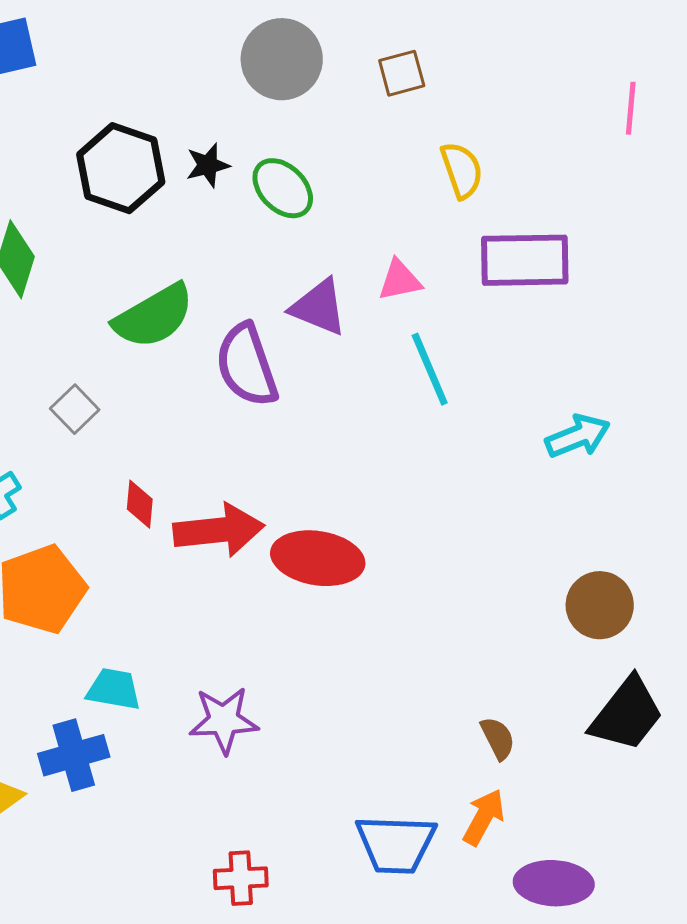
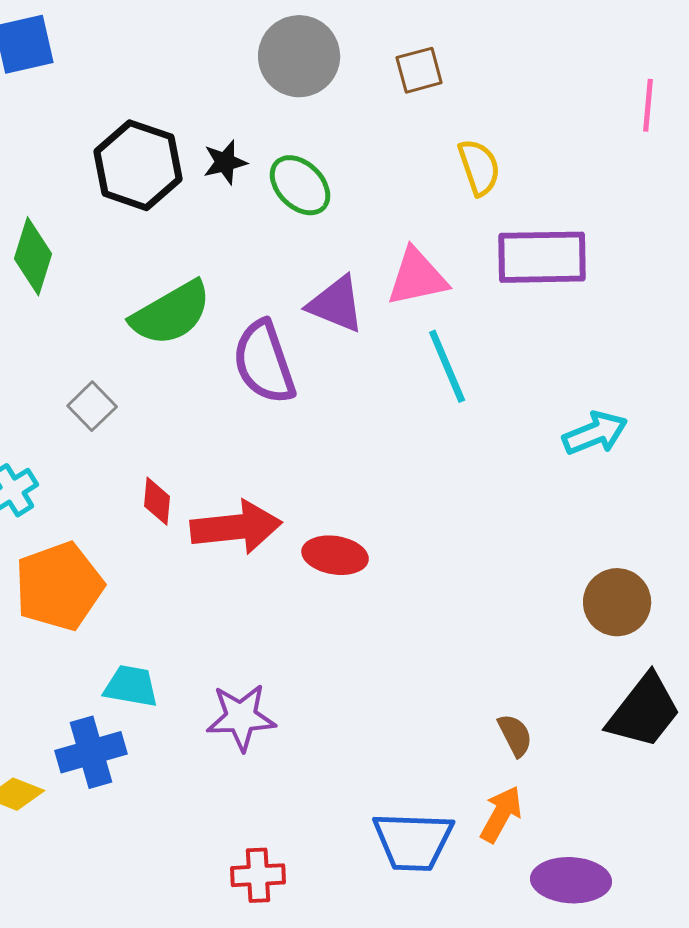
pink triangle: (400, 280) -> (417, 277), size x1.4
red ellipse: (318, 558) -> (335, 555), size x0.7

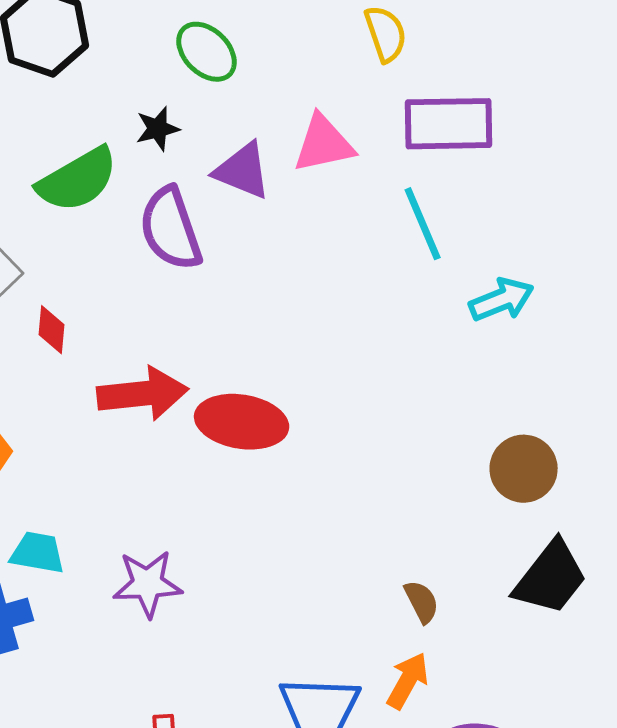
black star: (225, 162) -> (158, 129), moved
cyan line: (447, 366) -> (423, 224), moved
red diamond: (157, 501) -> (52, 330), moved
red ellipse: (335, 555) -> (242, 422), size x1.4

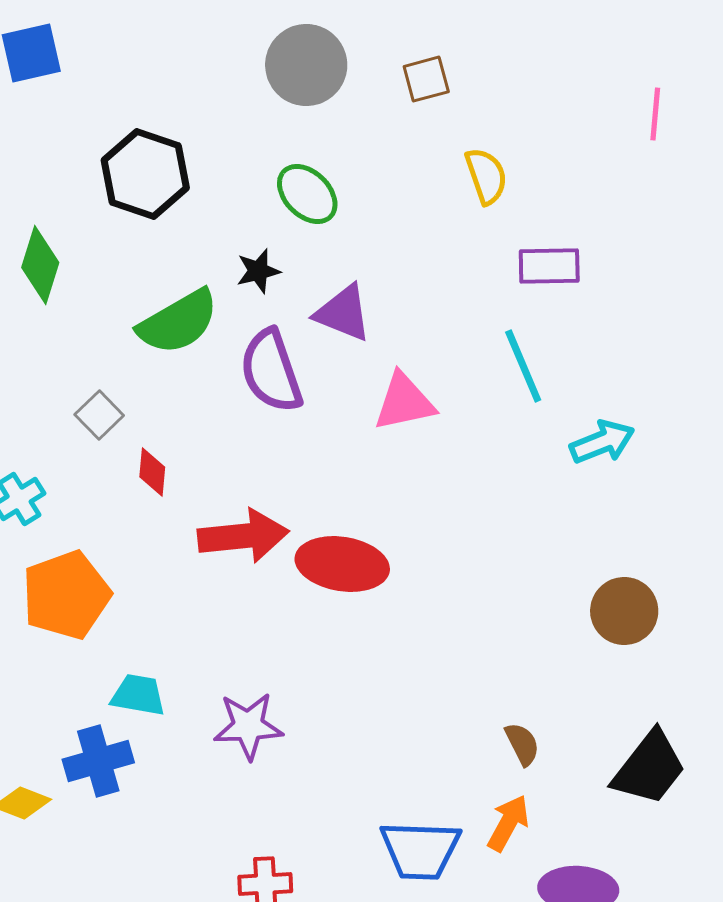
purple rectangle: (449, 124) -> (549, 266), size x0.7
pink triangle: (324, 144) -> (404, 402), moved
black trapezoid: (551, 578) -> (649, 768), moved

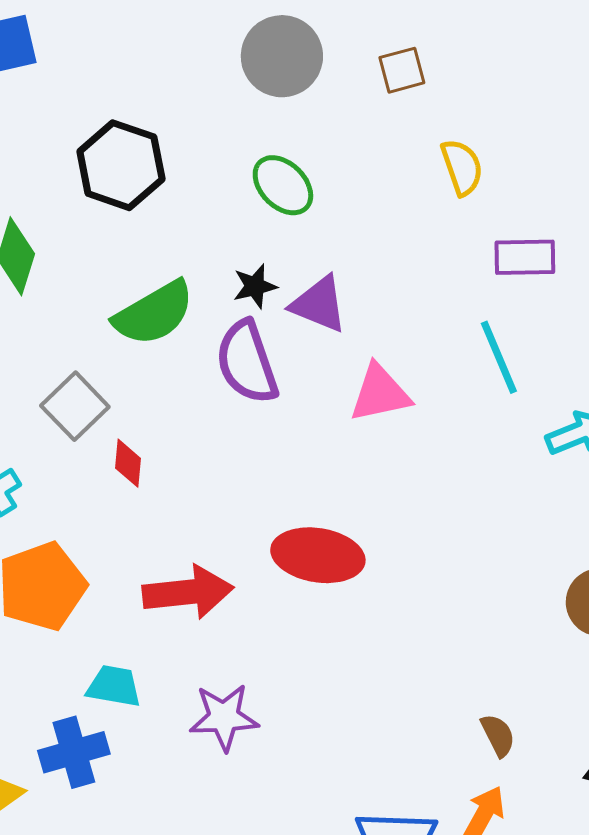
black star: (258, 271) -> (255, 286), moved
gray square: (99, 415) -> (75, 406), size x1.4
red arrow: (243, 536) -> (188, 592), moved

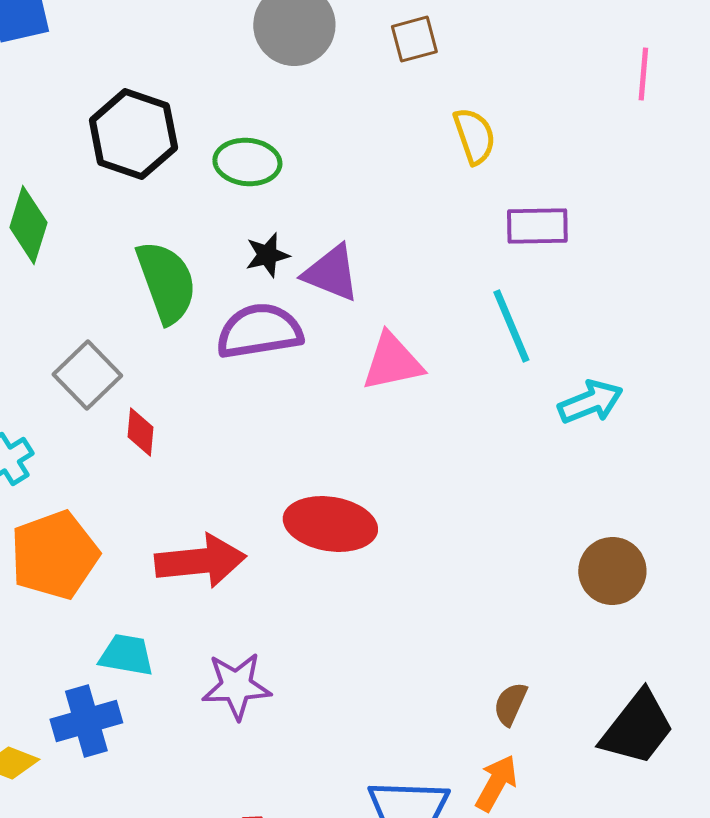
green ellipse: (283, 185) -> (247, 162), moved, turned -40
green semicircle: (154, 313) -> (166, 282), turned -80
purple semicircle: (247, 362) -> (259, 331), turned 100
brown semicircle: (498, 735) -> (510, 704), turned -129

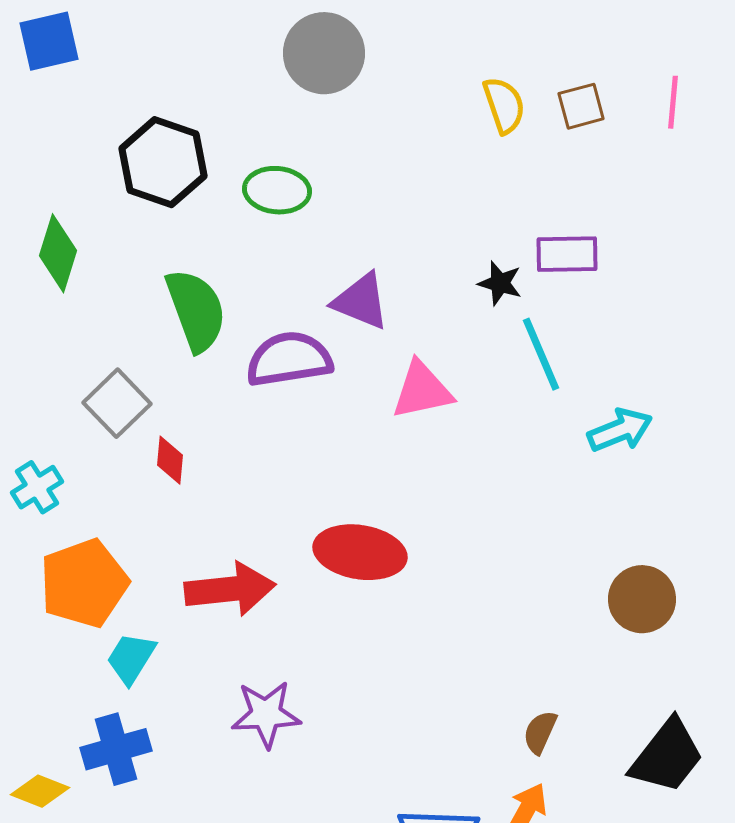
brown square: (414, 39) -> (581, 106), moved
yellow semicircle: (474, 136) -> (504, 105), moved
black star: (267, 255) -> (500, 283), moved, turned 30
cyan trapezoid: (126, 655) -> (131, 658), moved, turned -68

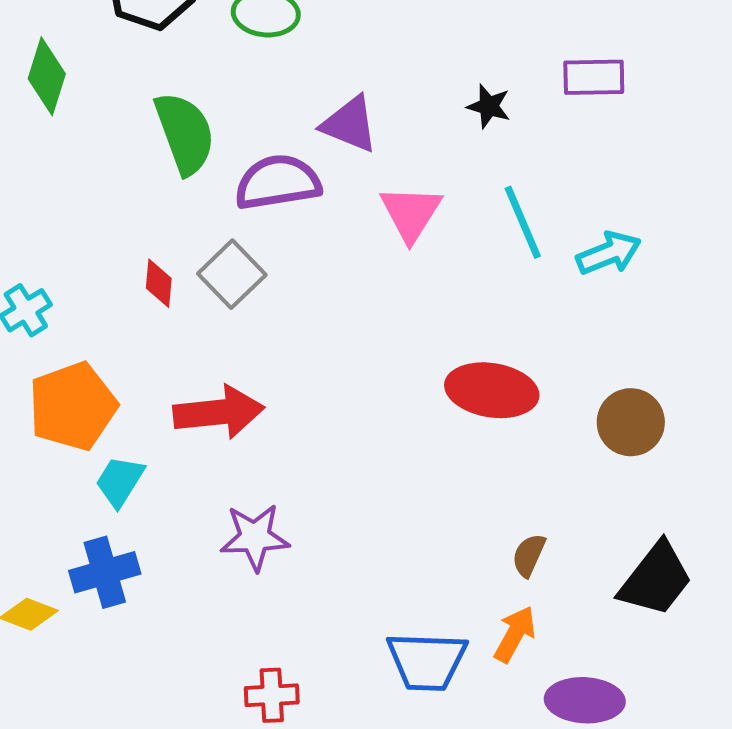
purple rectangle: (567, 254) -> (594, 77), moved
cyan line: (541, 354) -> (523, 222), moved
pink triangle: (422, 390) -> (411, 213), turned -46
gray square: (117, 403) -> (232, 274), moved
red ellipse: (360, 552) -> (492, 390), moved

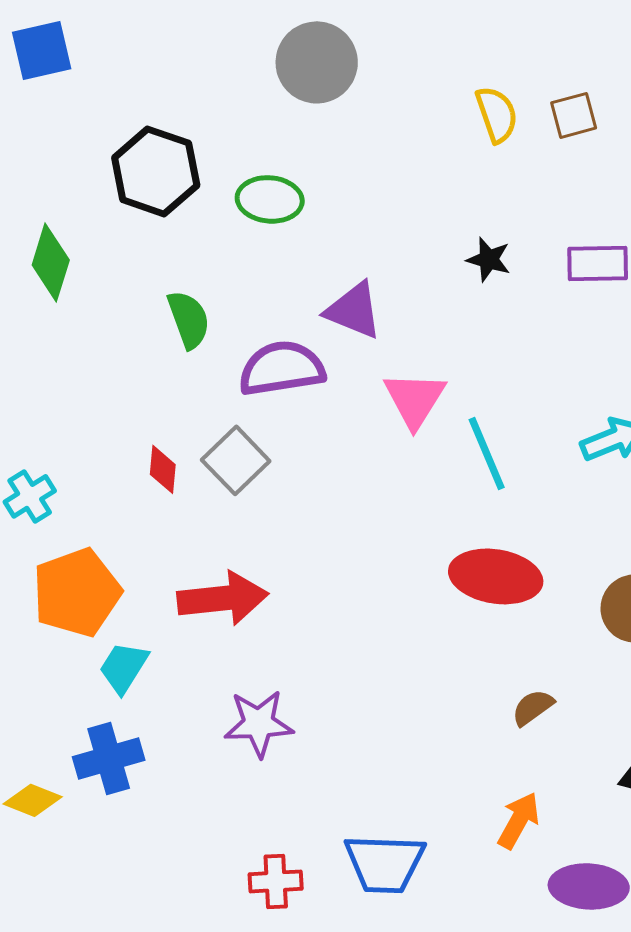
black star: (489, 106) -> (489, 259), moved
green semicircle: (185, 133) -> (189, 319), size x0.7
cyan line: (523, 222) -> (487, 453), moved
brown semicircle: (529, 555) -> (533, 707), moved, turned 30
blue trapezoid: (427, 661) -> (385, 863), moved

